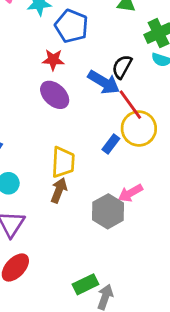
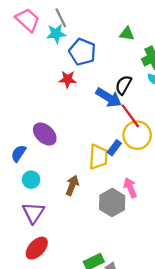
purple ellipse: (55, 95) -> (45, 134), moved
yellow trapezoid: (63, 162) -> (98, 157), moved
pink arrow: (130, 193) -> (130, 188), turned 96

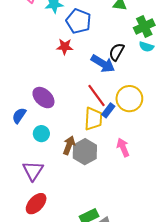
red line: (130, 116) -> (97, 95), moved
cyan circle: (31, 180) -> (41, 134), moved
gray hexagon: (112, 202) -> (85, 152), moved

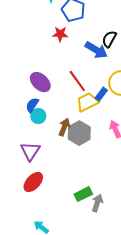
red line: (97, 95) -> (77, 81), moved
blue semicircle: (19, 116) -> (32, 105), moved
yellow trapezoid: (93, 119) -> (87, 102), turned -120

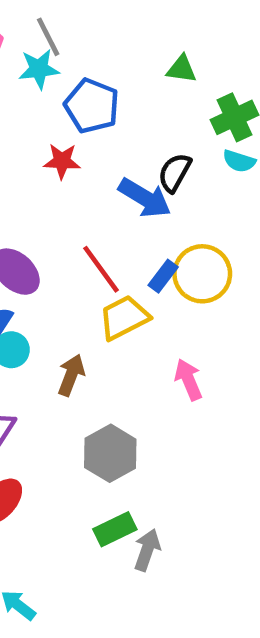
blue rectangle: (101, 94) -> (163, 276), moved
gray hexagon: (79, 133) -> (110, 453), moved

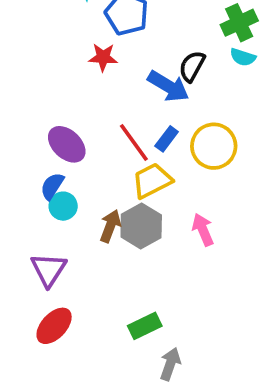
blue rectangle: (163, 276) -> (167, 139), moved
gray hexagon: (110, 453) -> (141, 226), moved
green rectangle: (115, 529) -> (145, 326), moved

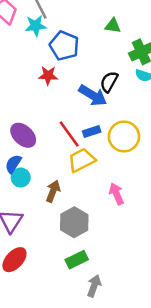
blue rectangle: (167, 139) -> (92, 132), turned 35
gray hexagon: (141, 226) -> (74, 222), moved

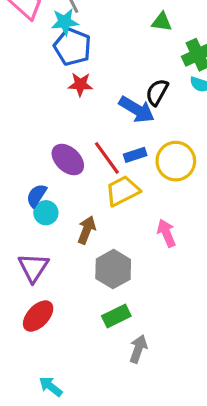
blue pentagon: (64, 46) -> (73, 47), moved
purple ellipse: (23, 135) -> (68, 160), moved

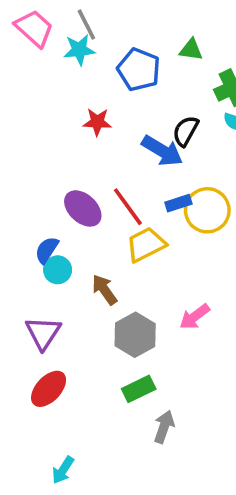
blue pentagon: (73, 47) -> (139, 70), moved
blue rectangle: (135, 155) -> (178, 203), moved
brown arrow: (87, 230) -> (104, 290), turned -56
pink arrow: (166, 233) -> (195, 317), moved, turned -104
cyan arrow: (51, 386) -> (63, 470), turned -95

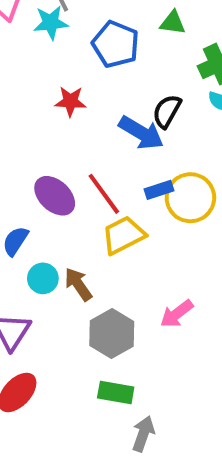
cyan circle: (58, 270) -> (43, 278), moved
green rectangle: (139, 389) -> (116, 392), turned 36

